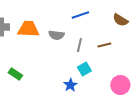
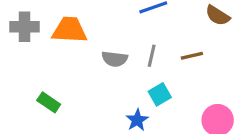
gray semicircle: (56, 35) -> (115, 59), moved

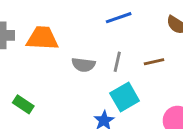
cyan square: (160, 94) -> (125, 97), size x1.4

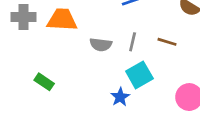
brown line: (154, 62) -> (167, 42), turned 30

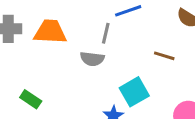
gray line: (133, 42) -> (106, 33), moved

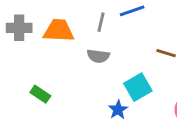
gray line: (106, 33) -> (101, 22), moved

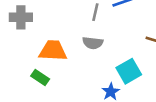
orange trapezoid: (59, 31) -> (53, 51), moved

